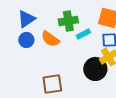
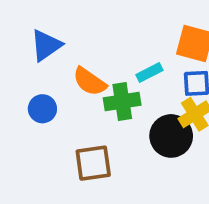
green cross: (68, 21) -> (122, 102), moved
blue circle: (26, 40) -> (42, 109), moved

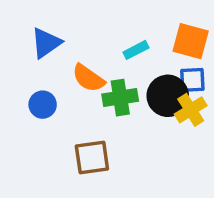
cyan rectangle: (149, 73) -> (136, 50), moved
black circle: (171, 136) -> (168, 96), moved

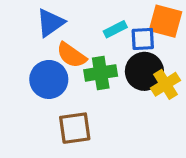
blue triangle: (46, 43) -> (50, 23), moved
blue square: (192, 80) -> (143, 39), moved
blue circle: (43, 105) -> (49, 79), moved, size x1.5

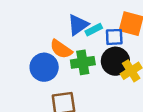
blue triangle: (50, 23) -> (78, 25), moved

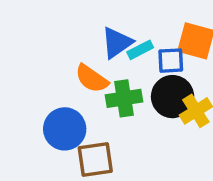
blue circle: (44, 67) -> (65, 129), moved

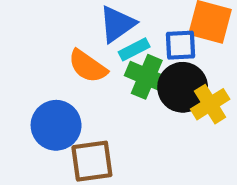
cyan rectangle: (140, 50) -> (134, 49), moved
green cross: (124, 98) -> (147, 77), moved, turned 32

